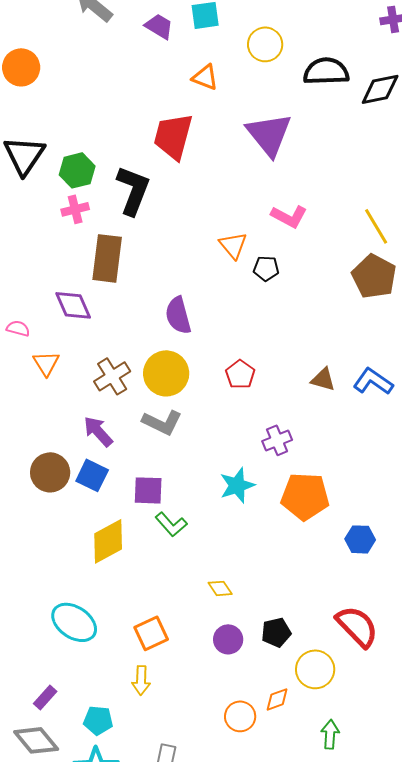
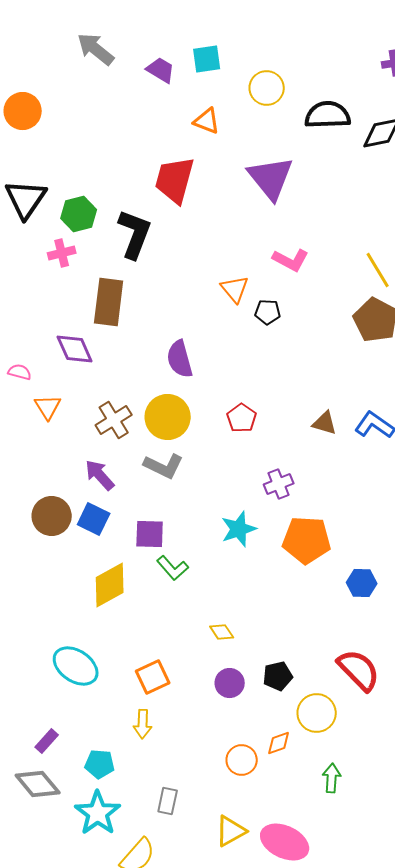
pink cross: (75, 209) -> (62, 253), moved

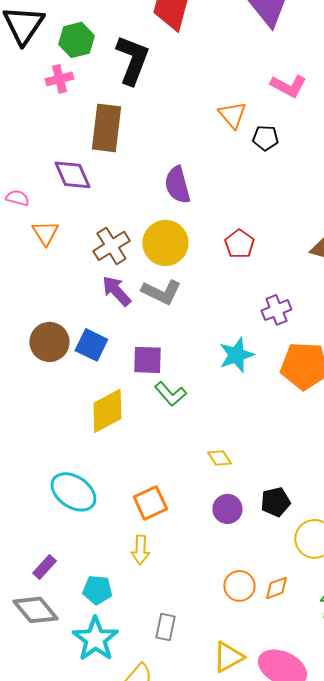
purple arrow: (100, 475) -> (116, 291), moved
orange diamond: (279, 743) -> (276, 588), moved

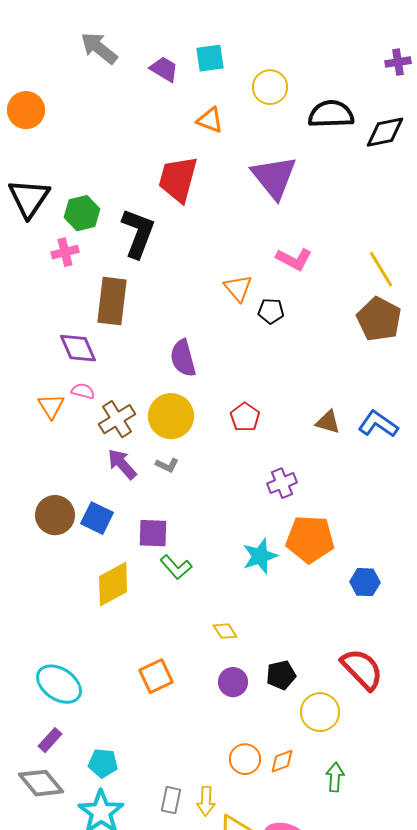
pink semicircle: (17, 198) -> (83, 391), moved
gray L-shape: (161, 292) -> (167, 465), size x0.6
cyan star: (236, 355) -> (260, 556), moved
cyan ellipse: (73, 492) -> (59, 684), moved
yellow arrow: (140, 550) -> (206, 801), moved

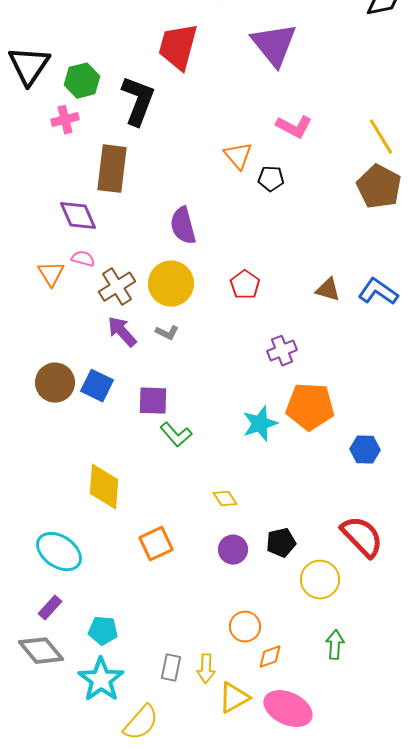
yellow diamond: (113, 584) -> (104, 487), moved, turned -57
orange diamond: (282, 761) -> (270, 657), moved

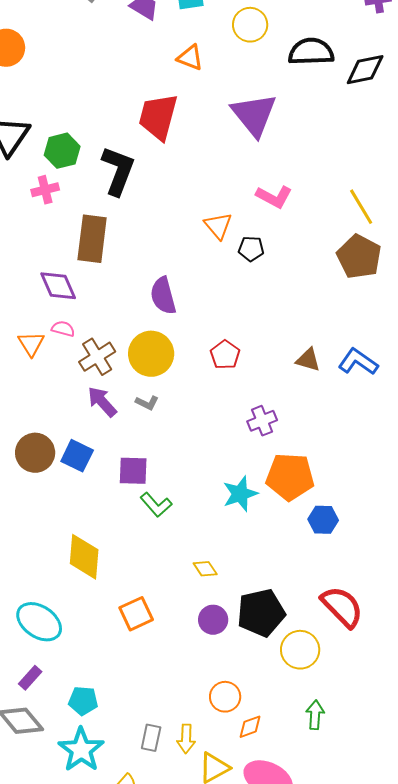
blue hexagon: (365, 450) -> (323, 520), moved
black pentagon: (281, 543) -> (261, 613), size x1.6

